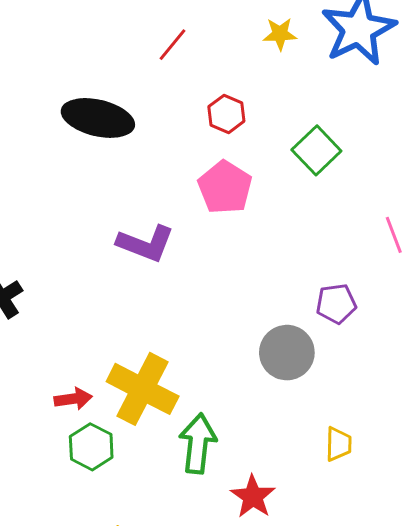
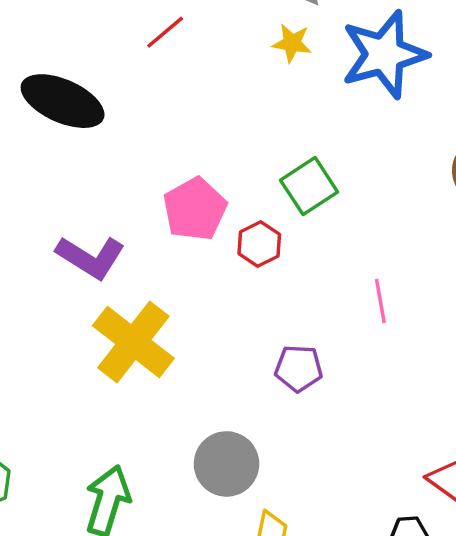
red hexagon: (226, 114) -> (259, 244), moved
gray circle: (287, 353) -> (227, 464), moved
yellow cross: (143, 389) -> (133, 342), moved

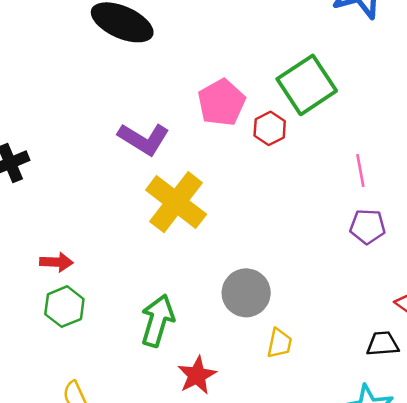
green square: (309, 186) -> (307, 85), size x1.4
purple pentagon: (299, 368) -> (368, 227), moved

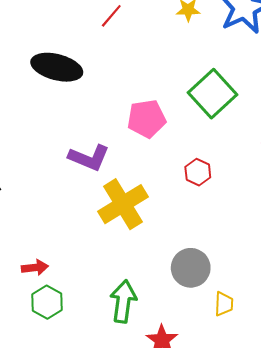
pink pentagon: (221, 103) -> (147, 119), turned 30
red hexagon: (270, 128) -> (198, 172), moved
yellow cross: (176, 202) -> (123, 204), turned 30

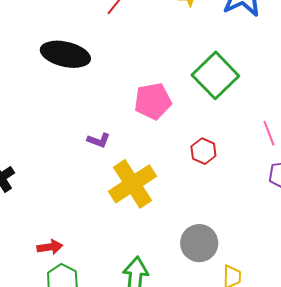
purple L-shape: (89, 158) -> (99, 140), size x0.6

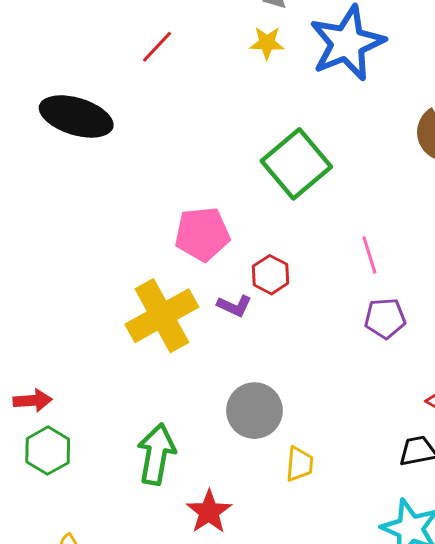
pink pentagon: (153, 101) -> (202, 234), moved
purple L-shape: (99, 140) -> (234, 306), moved

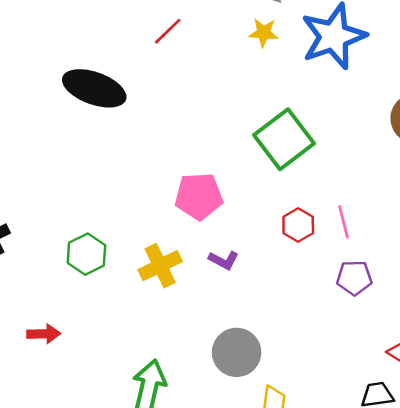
red hexagon: (271, 275) -> (298, 225), moved
yellow cross: (162, 316) -> (160, 266), size x0.7
green hexagon: (48, 451) -> (86, 254), moved

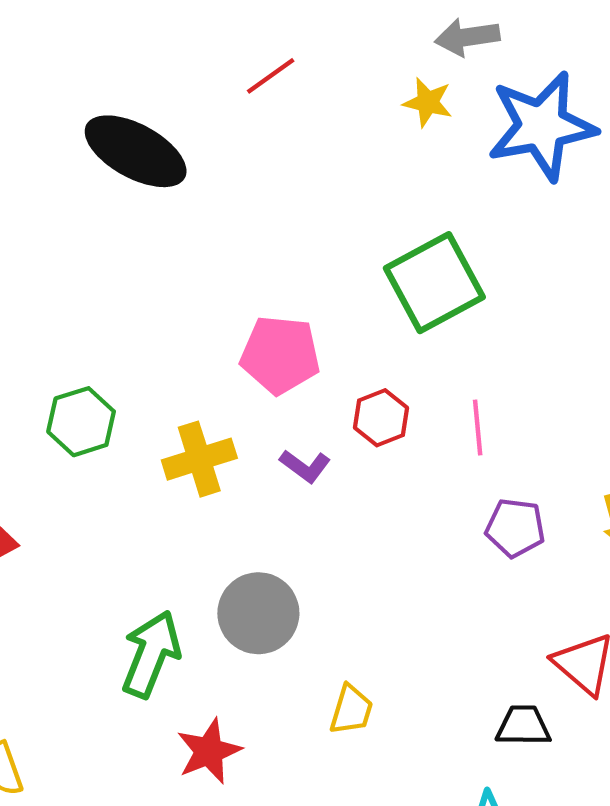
pink line: (344, 222) -> (478, 428), moved
red hexagon: (298, 225) -> (381, 418), moved
gray circle: (237, 352) -> (258, 613), moved

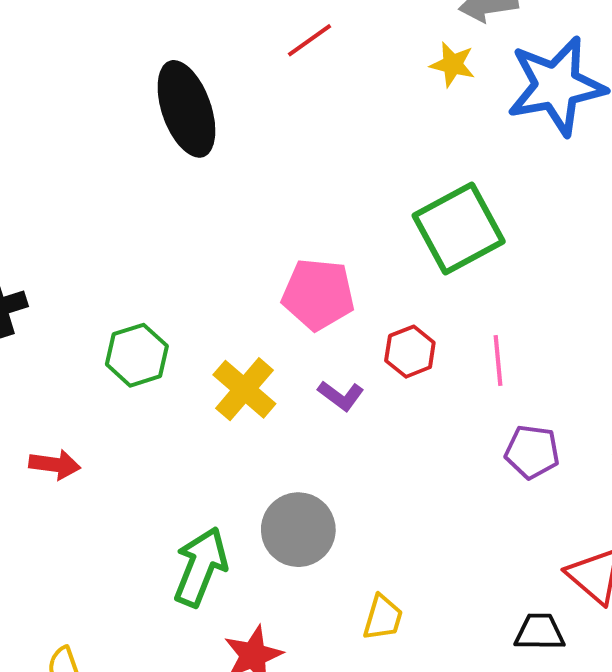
black ellipse: (136, 151) -> (186, 109), turned 42
yellow cross: (199, 459) -> (244, 389), turned -32

